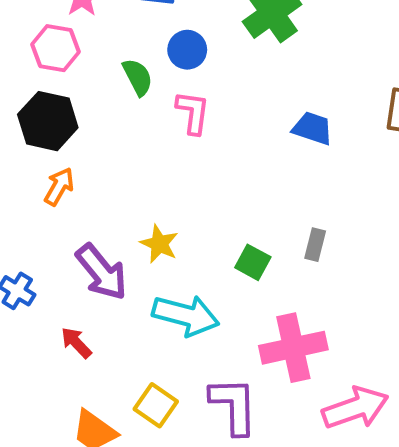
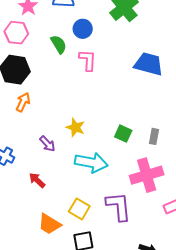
blue trapezoid: (313, 128) -> (149, 64), size x1.4
gray rectangle: (315, 245) -> (154, 136), moved
purple arrow: (102, 272) -> (47, 144), size x0.6

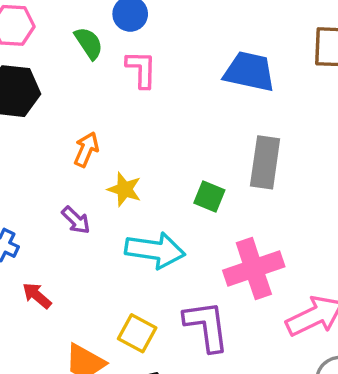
orange arrow: (23, 102) -> (86, 149), moved
gray rectangle: (154, 136) -> (265, 162), moved, size x1.8
red arrow: (37, 180) -> (37, 296), moved

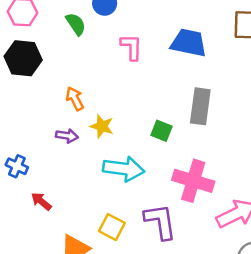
pink L-shape: (141, 69) -> (131, 47), moved
orange arrow: (86, 149) -> (75, 99), turned -50
purple arrow: (76, 220) -> (67, 136), moved, turned -35
pink cross: (254, 269) -> (193, 181), turned 36

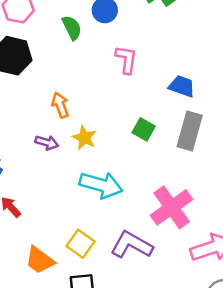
blue trapezoid: (189, 43) -> (182, 86), moved, size x0.7
green square: (161, 131) -> (144, 129), moved
pink cross: (193, 181) -> (172, 207), turned 30
purple L-shape: (160, 221) -> (132, 245), turned -60

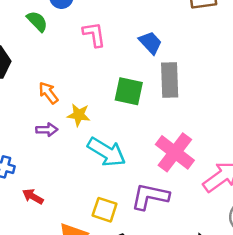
blue trapezoid: (182, 86) -> (150, 43), turned 45
green square: (144, 129) -> (129, 91), size x1.4
cyan arrow: (101, 185) -> (106, 152), turned 33

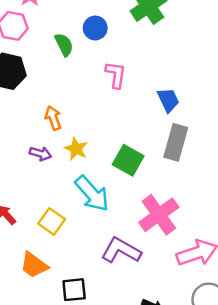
green square: (129, 91) -> (128, 160), moved
yellow square: (105, 210) -> (52, 221), moved

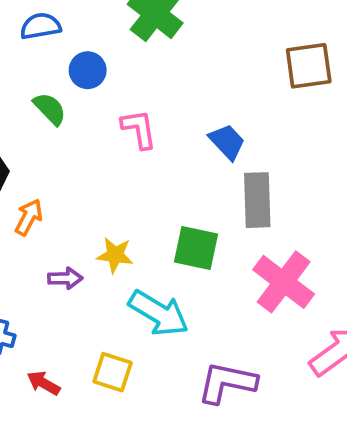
orange arrow: (53, 118) -> (29, 217), moved, turned 65
pink cross: (159, 215) -> (284, 282), moved

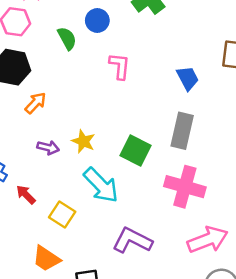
blue trapezoid: (227, 142) -> (188, 78), moved
pink cross: (284, 282) -> (185, 187), turned -36
red arrow: (44, 383) -> (26, 195), moved

